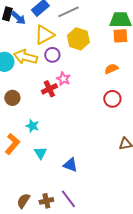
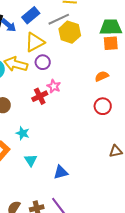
yellow hexagon: (78, 39) -> (70, 32), moved
blue triangle: (70, 165) -> (61, 172), turned -35

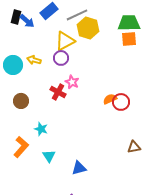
yellow triangle: (35, 42) -> (65, 41), moved
yellow arrow: (16, 64) -> (34, 60), size x0.6
orange semicircle: (102, 76) -> (110, 99), moved
red cross: (40, 96) -> (58, 92), turned -35

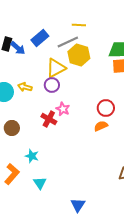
red circle: (121, 102) -> (106, 108), moved
blue triangle: (79, 168) -> (78, 205), moved, turned -42

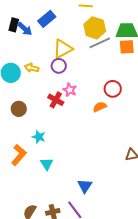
gray line: (68, 42) -> (100, 43), moved
yellow hexagon: (79, 55) -> (95, 28), moved
orange semicircle: (101, 126) -> (100, 107), moved

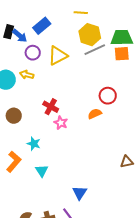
purple circle: (59, 66) -> (33, 53), moved
pink star: (70, 90) -> (61, 123), moved

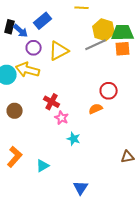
yellow hexagon: (90, 35) -> (104, 30), moved
yellow arrow: (27, 75) -> (28, 70), size x1.6
cyan star: (34, 144) -> (74, 139), moved
cyan triangle: (42, 171) -> (43, 166), turned 32

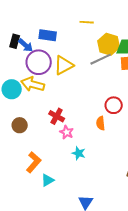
blue rectangle: (43, 21) -> (48, 35), turned 48
purple circle: (34, 48) -> (39, 62), size x1.6
orange semicircle: (96, 109) -> (101, 123), turned -72
orange L-shape: (15, 157) -> (34, 162), moved

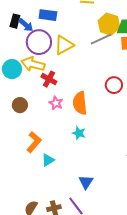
red cross: (57, 116) -> (49, 79), moved
orange semicircle: (101, 123) -> (80, 103), moved, size x1.6
pink star: (67, 132) -> (56, 103), moved

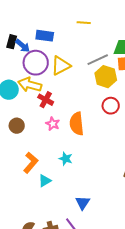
yellow hexagon: (109, 24) -> (106, 77), moved
cyan star: (79, 133) -> (66, 159), moved

